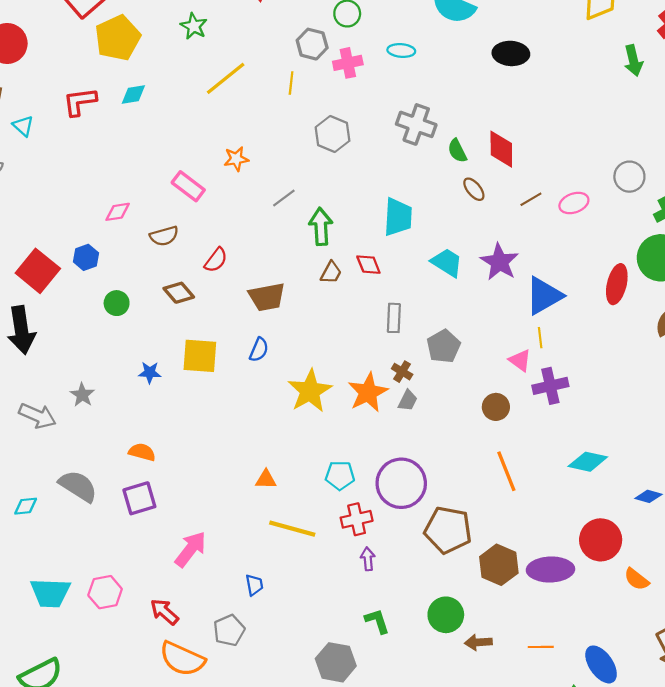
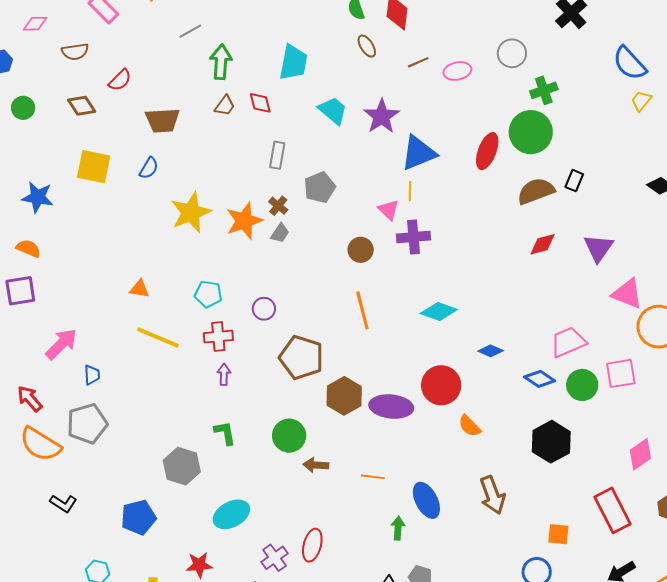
blue star: (150, 373) -> (38, 197), moved, size x1.5
purple circle: (401, 483) -> (264, 309), size x0.5
blue trapezoid: (254, 585) -> (92, 375), moved
gray pentagon: (229, 630) -> (87, 424), size x1.4

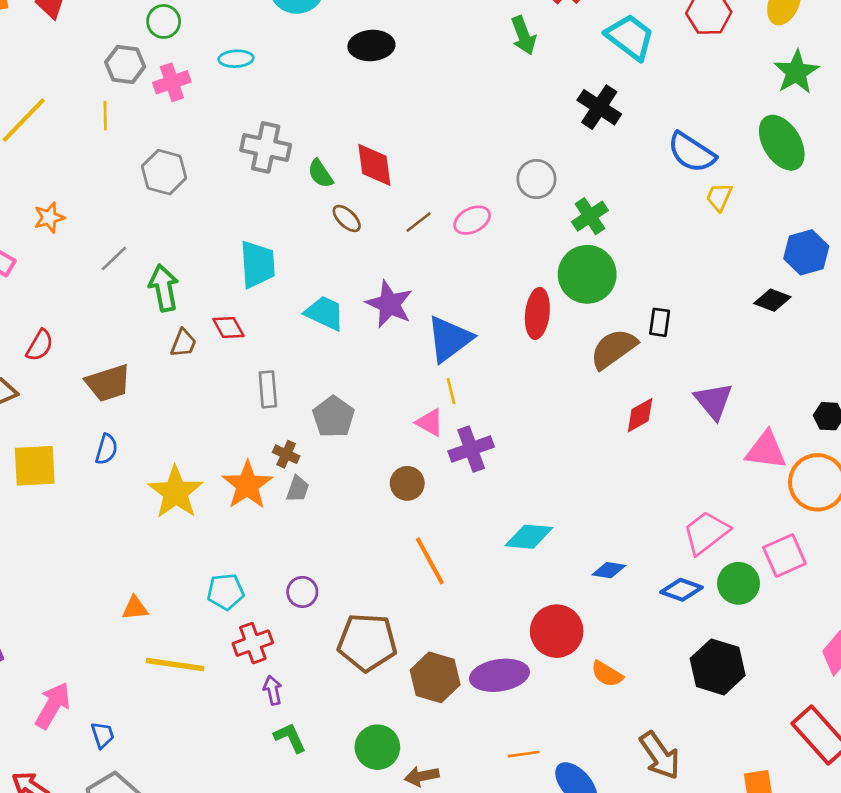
green L-shape: (225, 433) -> (290, 738), moved
orange line: (373, 477) -> (524, 754), moved

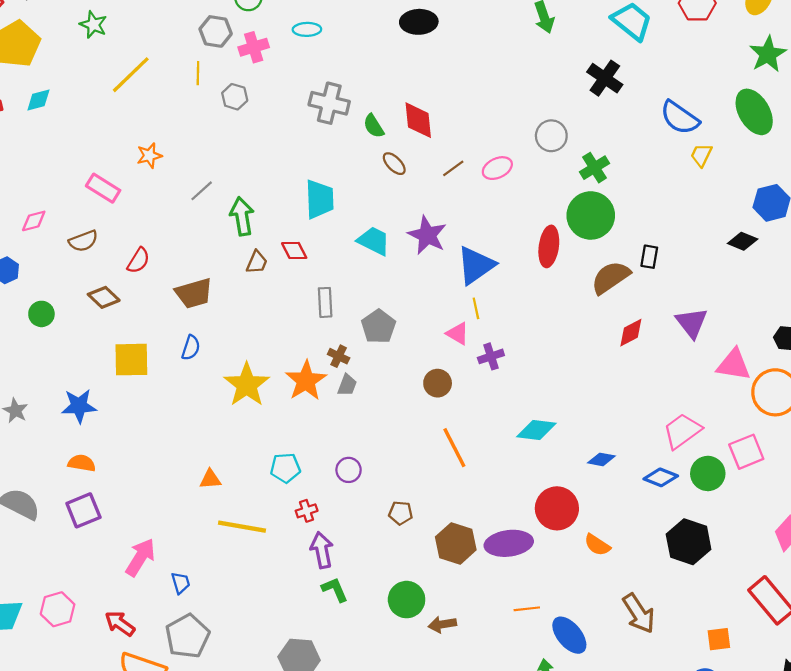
gray hexagon: (164, 172) -> (235, 97), moved, size x0.7
purple cross: (471, 449) -> (491, 356), size x0.7
brown pentagon: (367, 642) -> (401, 513), size x0.5
red cross: (253, 643) -> (307, 511), size x0.7
purple arrow: (273, 690) -> (322, 550), size x1.5

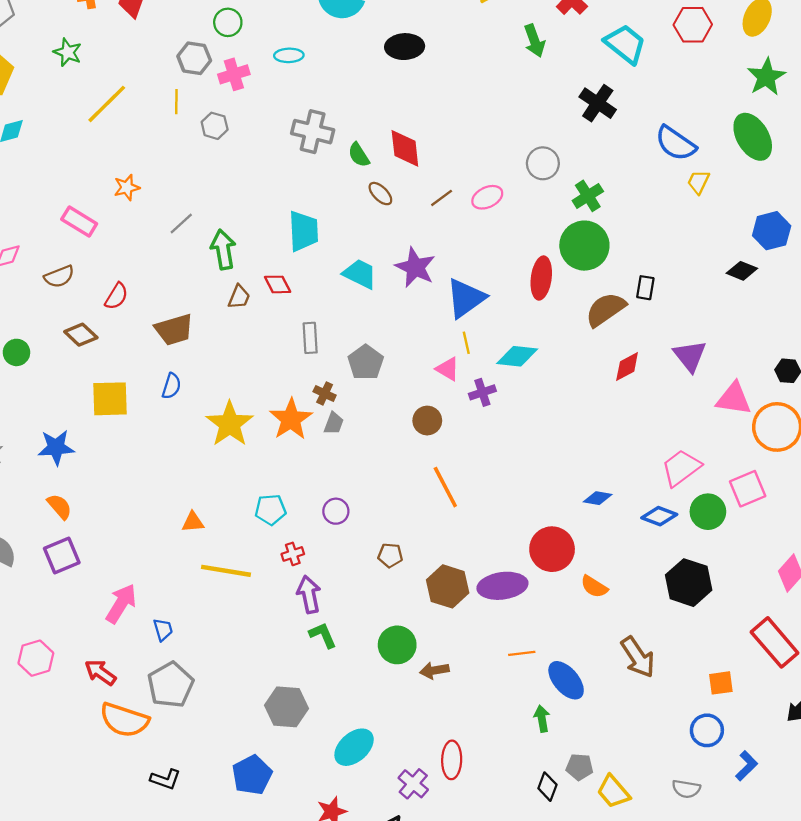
cyan diamond: (536, 430) -> (517, 356), moved
orange semicircle: (82, 463) -> (60, 507), turned 40

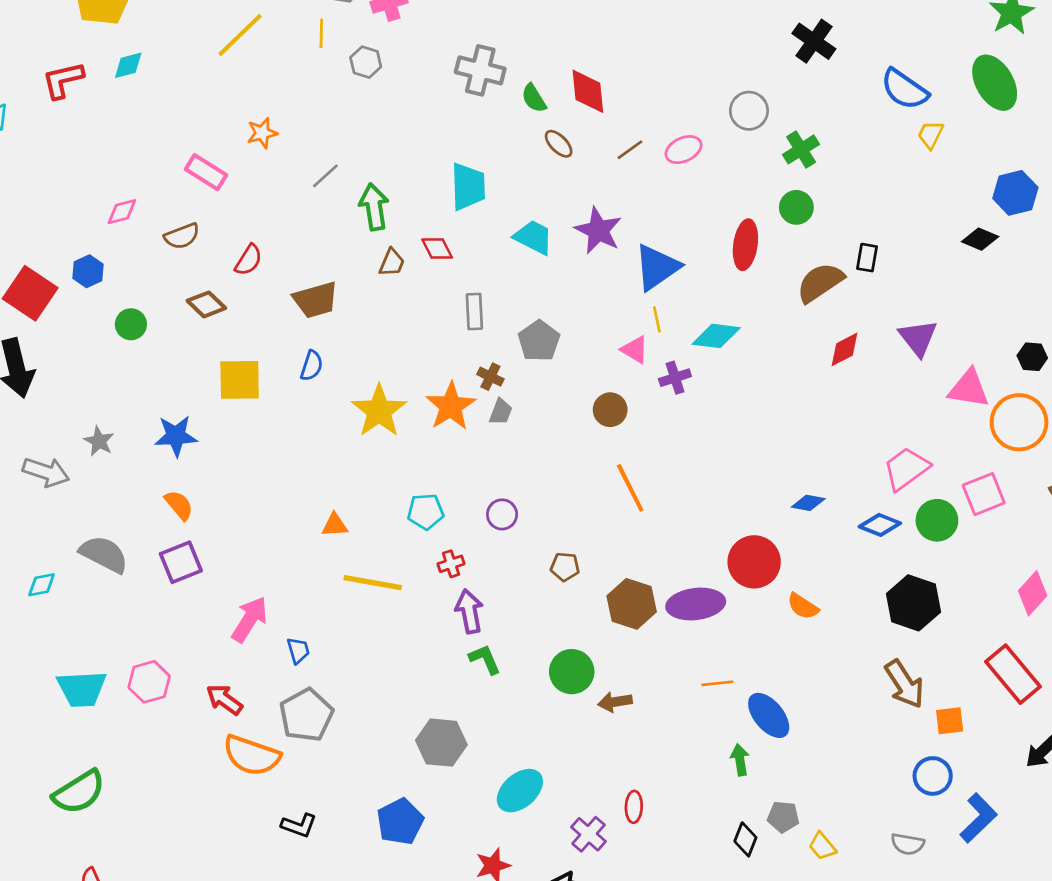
green circle: (584, 246) -> (796, 207), size x0.6
brown arrow: (638, 657) -> (904, 684), moved
red ellipse: (452, 760) -> (634, 807), size x0.7
blue L-shape: (747, 766) -> (978, 818), size x1.4
yellow trapezoid: (613, 792) -> (822, 846), size x0.7

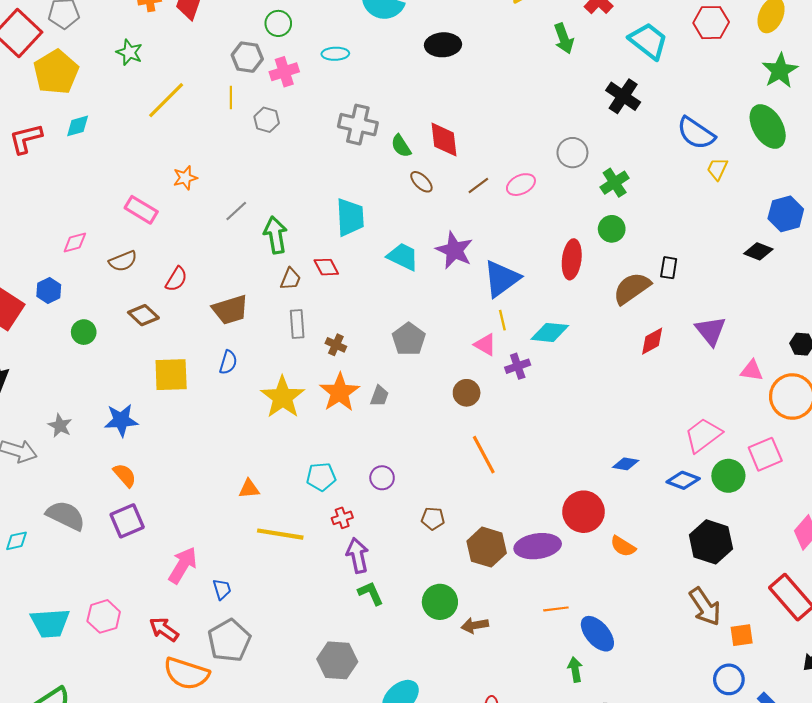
gray rectangle: (474, 311) -> (297, 324), moved
brown cross: (490, 377) -> (336, 345), moved
pink triangle: (969, 389) -> (752, 371), size x0.7

